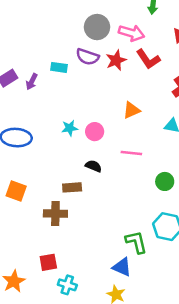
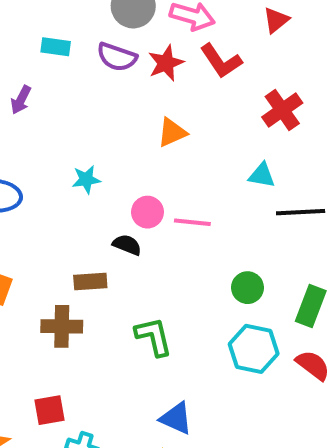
cyan rectangle: (59, 67) -> (56, 47), moved
orange triangle: (131, 110) -> (172, 132), moved
pink circle: (95, 132) -> (147, 212), moved
green circle: (165, 181) -> (248, 288), moved
green L-shape: (136, 242) -> (154, 337), moved

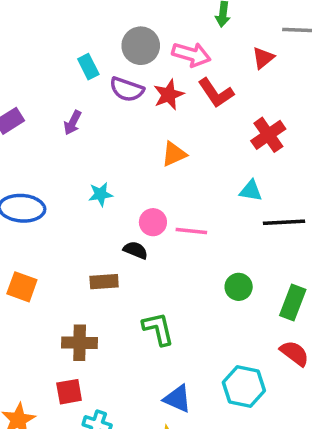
cyan rectangle: (56, 47) -> (88, 67), moved, turned 55
purple arrow: (21, 100) -> (73, 123), moved
brown cross: (62, 326) -> (80, 343), moved
cyan hexagon: (254, 349) -> (244, 386), moved

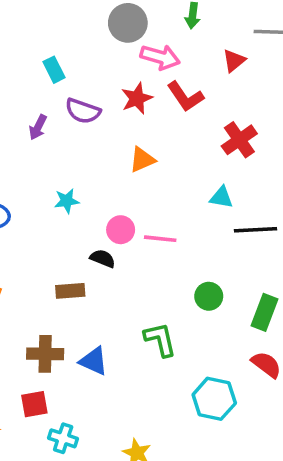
gray circle: (141, 46) -> (128, 23), moved
purple semicircle: (127, 89) -> (83, 111), moved
green L-shape: (158, 329) -> (160, 339), moved
blue triangle: (177, 399) -> (94, 361), moved

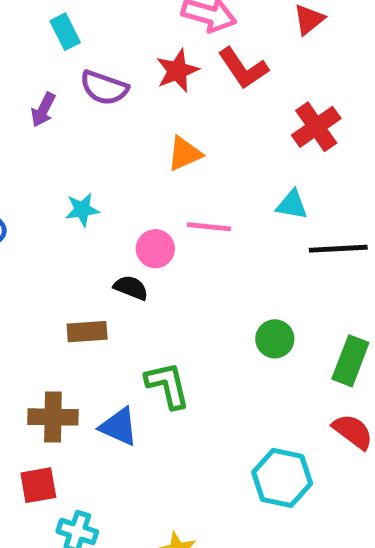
pink line: (160, 239) -> (209, 227), moved
green L-shape: (160, 339) -> (168, 385), moved

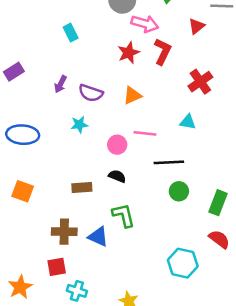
red L-shape: (243, 68) -> (163, 51), turned -120
purple semicircle: (104, 88) -> (91, 93), moved
purple arrow: (43, 110) -> (60, 84), moved
black line: (338, 249) -> (169, 162), moved
black semicircle: (131, 288) -> (117, 176), moved

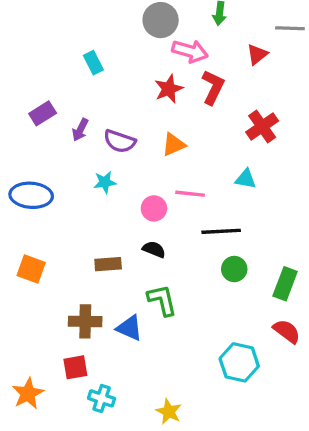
purple rectangle: (14, 72) -> (43, 113), moved

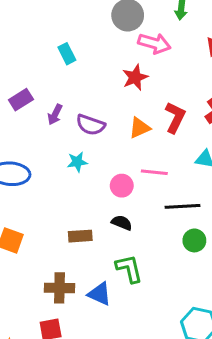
red L-shape: (213, 87) -> (175, 117), moved

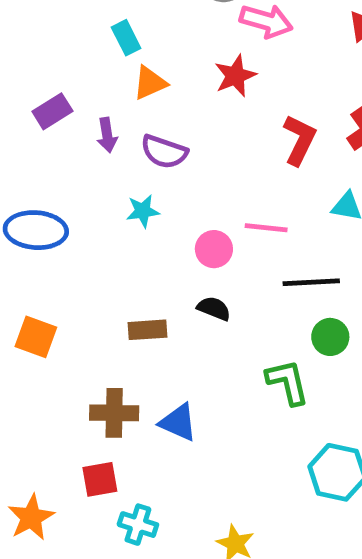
purple arrow: (55, 114) -> (107, 135), turned -36
orange triangle: (140, 128) -> (150, 83), moved
green L-shape: (129, 269) -> (288, 382), moved

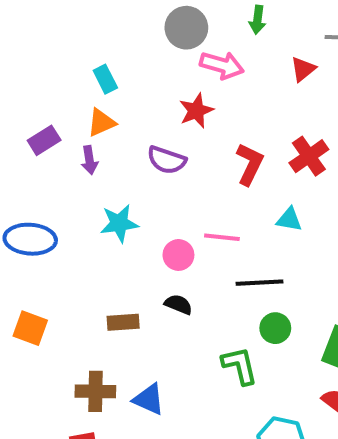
orange triangle: (150, 83) -> (101, 123), moved
purple semicircle: (164, 152) -> (167, 160), moved
cyan star: (143, 211) -> (119, 223), size x1.4

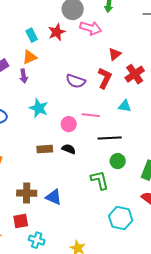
red triangle: (303, 69) -> (115, 54), moved
red star: (196, 111) -> (57, 32), moved
purple semicircle: (167, 160) -> (76, 81), moved
cyan star: (119, 223) -> (39, 108), turned 30
brown rectangle: (123, 322) -> (45, 149), moved

